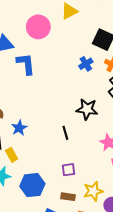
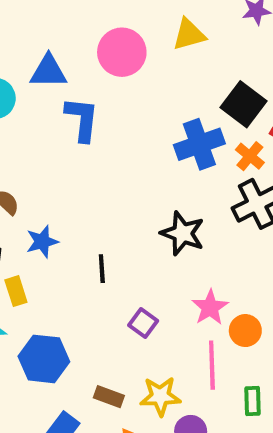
blue cross: (86, 64) -> (199, 144), size x1.6
black line: (65, 133) -> (102, 269), moved
purple square: (68, 170) -> (143, 323), moved, turned 32

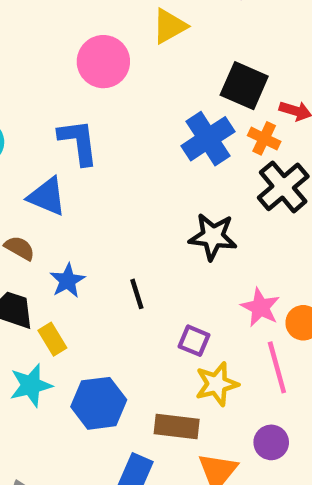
blue triangle: (48, 71) -> (47, 196), moved, turned 36
yellow star: (160, 396) -> (217, 384), moved
brown rectangle: (109, 397) -> (177, 426), size x1.4

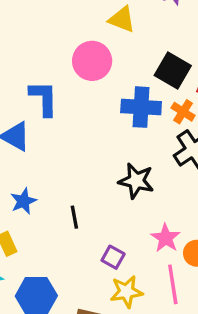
yellow triangle: (169, 26) -> (122, 19), turned 44
pink circle: (103, 62) -> (92, 61), moved
blue cross: (208, 139) -> (141, 107), turned 30

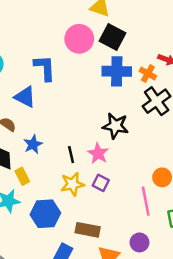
black square: (173, 70) -> (112, 37), moved
pink star: (166, 238) -> (98, 153), moved
yellow star: (126, 292) -> (72, 184), moved

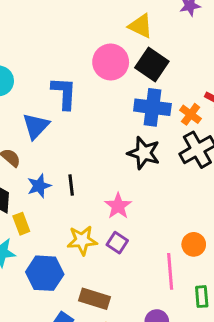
blue triangle: (25, 97) -> (36, 126), turned 40
black star: (115, 126) -> (144, 153), moved
black line: (71, 155) -> (71, 185), moved

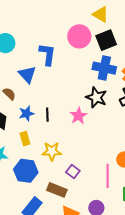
black square: (152, 64) -> (106, 40), turned 30
blue triangle: (36, 126) -> (27, 74), turned -30
pink star: (118, 206) -> (78, 116), moved
yellow rectangle: (21, 224) -> (25, 139), moved
purple square: (117, 243) -> (73, 171), moved

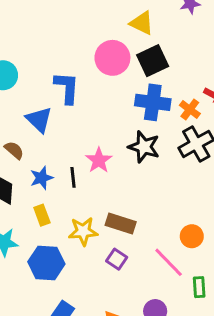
pink star: (78, 116) -> (99, 160), moved
pink line: (108, 176) -> (169, 262), turned -40
brown rectangle: (57, 190) -> (121, 224), moved

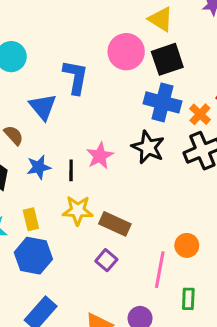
yellow rectangle: (42, 215) -> (31, 219), moved
yellow star: (83, 231) -> (78, 210), moved
pink line: (169, 262) -> (160, 270), turned 48

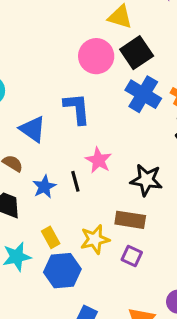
blue L-shape: (75, 77) -> (77, 108), moved
blue cross: (163, 102) -> (143, 94), turned 32
black star: (148, 147) -> (146, 180), moved
yellow star: (78, 210) -> (95, 239), moved

